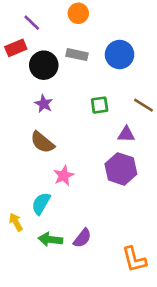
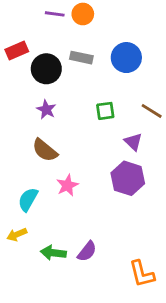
purple line: (32, 23) -> (55, 14), moved, turned -36
purple triangle: (126, 134) -> (133, 142), turned 42
cyan semicircle: (41, 204) -> (28, 199), moved
yellow arrow: (16, 222) -> (17, 235), turned -84

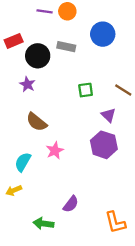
blue circle: (126, 58) -> (103, 34), moved
purple star: (46, 110) -> (27, 84), moved
green arrow: (53, 253) -> (43, 224), moved

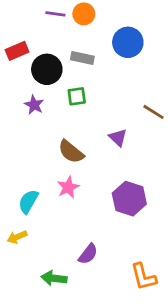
green square: (86, 90) -> (77, 96), moved
purple triangle: (108, 115) -> (118, 138), moved
brown semicircle: (37, 122) -> (71, 152), moved
purple hexagon: (104, 145) -> (129, 199), moved

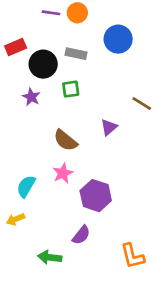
purple triangle: (118, 138) -> (109, 127), turned 36
purple hexagon: (129, 199) -> (96, 196), moved

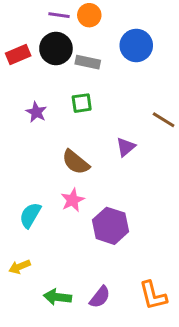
black circle: (43, 64) -> (56, 48), moved
yellow arrow: (16, 219) -> (20, 267), moved
purple semicircle: (81, 235) -> (100, 297), moved

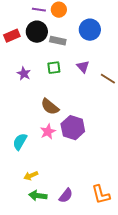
purple triangle: (126, 147) -> (83, 67), moved, turned -32
purple hexagon: (111, 226) -> (73, 128), moved
yellow arrow: (20, 267) -> (31, 176), moved

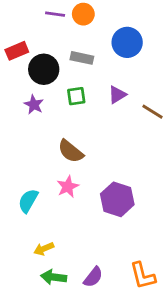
black circle: (37, 32) -> (44, 69), moved
purple triangle: (83, 67) -> (117, 95), turned 40
purple hexagon: (73, 128) -> (117, 199), moved

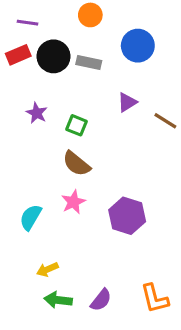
purple line: (55, 14) -> (27, 23), moved
black circle: (44, 69) -> (54, 56), moved
green square: (76, 96) -> (76, 125), moved, turned 30

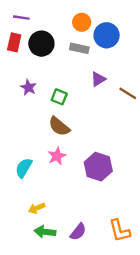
orange circle: (90, 15) -> (82, 22), moved
red rectangle: (18, 55) -> (14, 42), turned -54
gray rectangle: (89, 62) -> (79, 48), moved

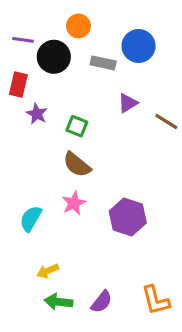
purple line: (21, 18) -> (23, 40), moved
orange circle: (82, 22) -> (78, 26), moved
red rectangle: (14, 42) -> (18, 85), moved

